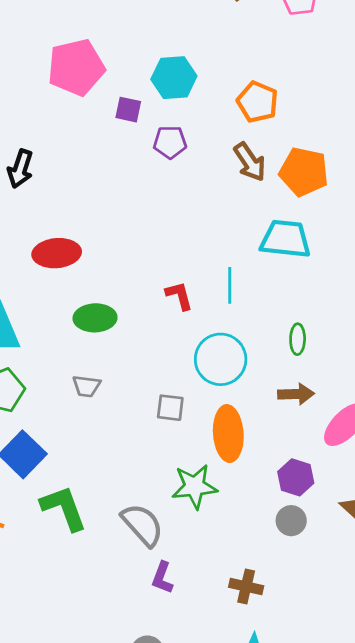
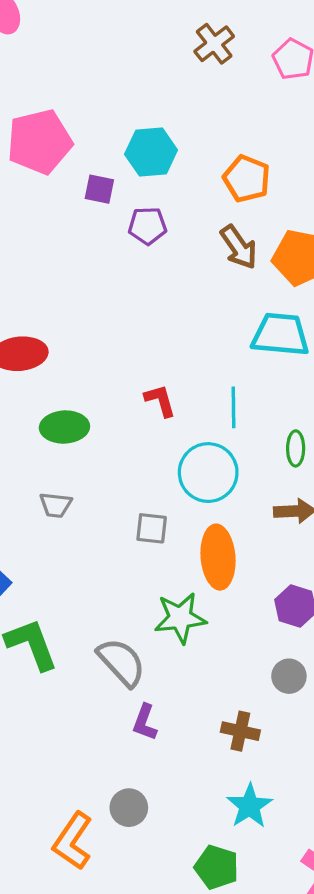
cyan line: (230, 285) -> (233, 407), moved
gray circle: (291, 521) -> (289, 676), moved

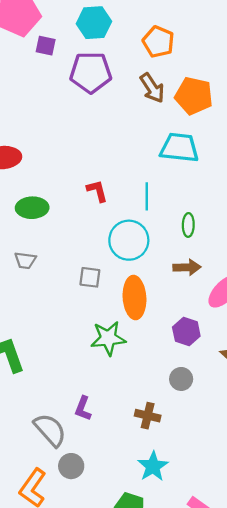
purple square: (99, 189) -> (46, 46), moved
purple pentagon: (147, 226) -> (91, 72), size x1.6
gray semicircle: (121, 662) -> (50, 430), moved

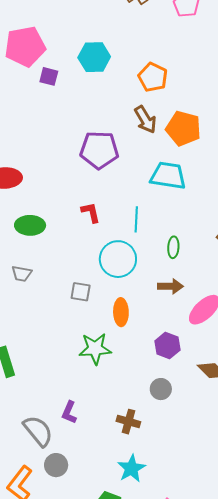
purple pentagon: (91, 72) -> (99, 150), moved
orange ellipse: (134, 298) -> (121, 312), size x0.7

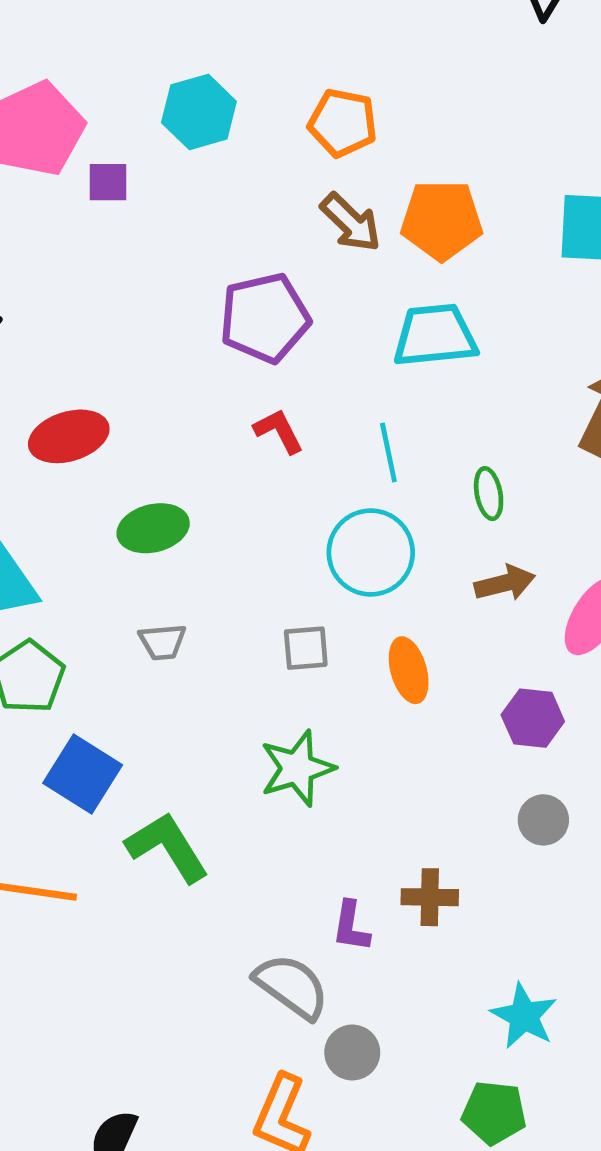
red L-shape: (91, 212) -> (279, 431), moved
green star: (95, 349) -> (297, 768), moved
brown cross: (128, 422) -> (430, 897), moved

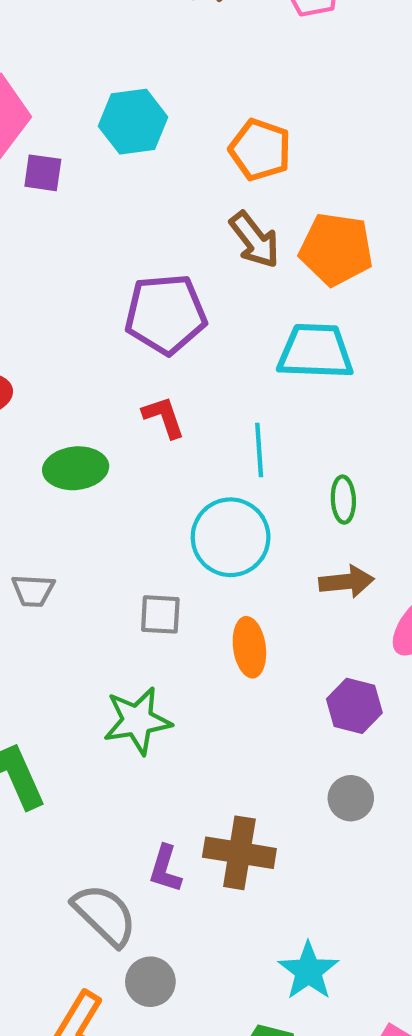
green ellipse: (153, 528) -> (76, 468), moved
brown cross: (430, 897) -> (239, 853), size x1.4

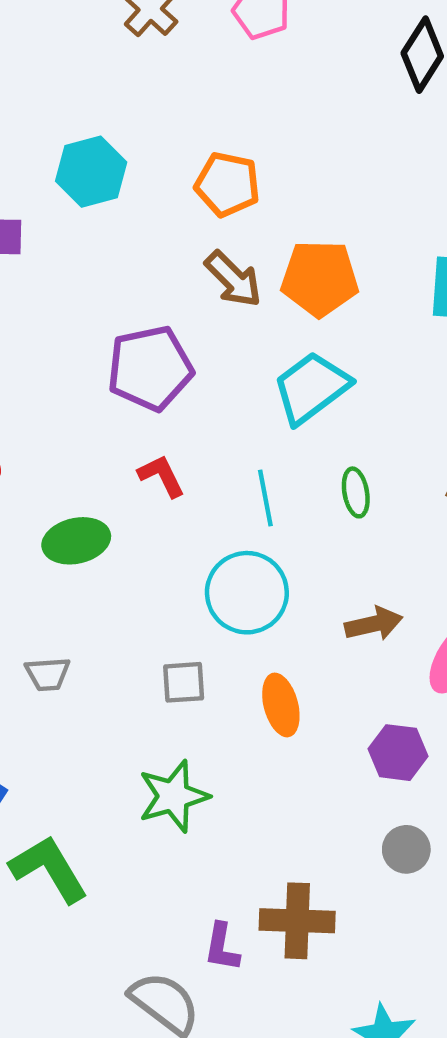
cyan trapezoid: (315, 351) -> (311, 388), turned -32
green ellipse: (343, 500) -> (356, 492), moved

